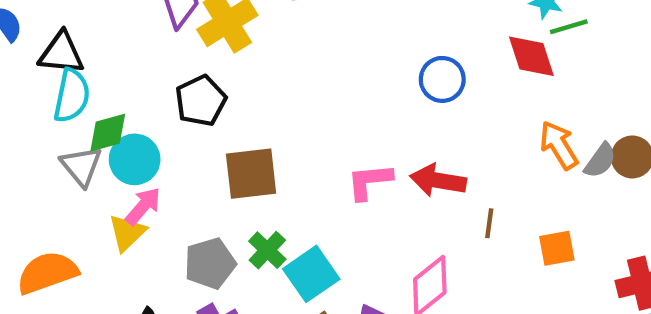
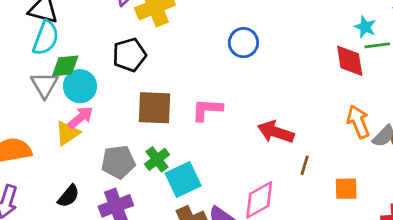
blue circle: (442, 79) -> (243, 43), moved
pink L-shape: (369, 181) -> (207, 110), moved

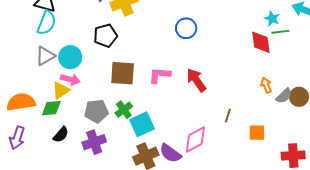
green diamond: (65, 66) -> (51, 108), moved
gray triangle: (44, 85) -> (45, 56), turned 30
pink arrow: (81, 118) -> (70, 79), turned 54
orange arrow: (358, 122) -> (266, 85), size x0.7
red arrow: (276, 132) -> (196, 80), moved, turned 35

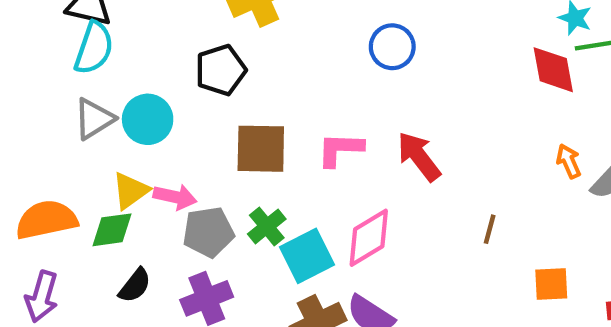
pink arrow: (70, 79) -> (175, 197), moved
orange square: (257, 133) -> (551, 284), moved
pink diamond: (195, 139) -> (369, 238), moved

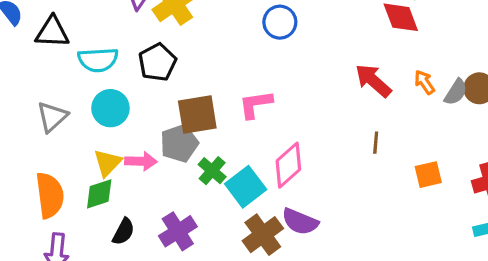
cyan semicircle: (94, 48) -> (98, 60), moved, turned 78
gray triangle: (94, 119) -> (52, 117), moved
red arrow: (419, 156) -> (373, 81), moved
orange semicircle: (46, 220) -> (50, 195), turned 105
gray pentagon: (208, 232) -> (179, 143), moved

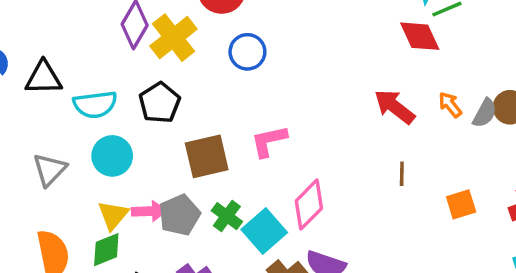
blue circle: (280, 22) -> (247, 52), moved
gray pentagon: (179, 143) -> (179, 215), moved

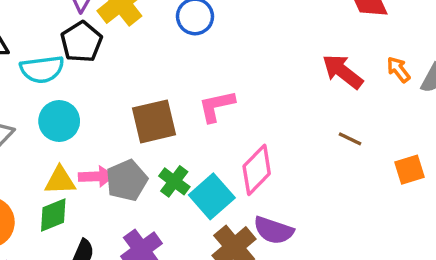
black pentagon: (160, 103) -> (81, 42), moved
brown line: (402, 174) -> (350, 139), turned -65
yellow triangle: (113, 215) -> (60, 181), turned 48

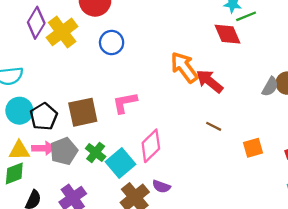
black pentagon: (81, 42) -> (44, 117), moved
orange arrow: (399, 70) -> (184, 67), moved, size x1.8
purple semicircle: (274, 230) -> (161, 186), size x0.7

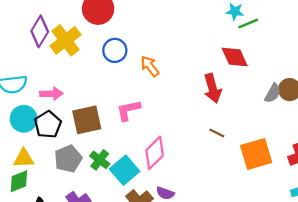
red diamond: (227, 34) -> (235, 57), moved
orange arrow: (184, 67) -> (150, 66), moved, size x0.7
red arrow: (210, 81) -> (212, 88), turned -144
pink arrow: (43, 148) -> (51, 94), moved
orange square: (253, 148) -> (256, 154), size x1.6

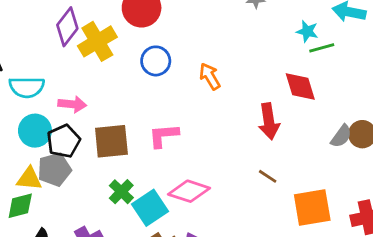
orange arrow: (150, 66) -> (210, 76), moved
pink diamond: (155, 153) -> (189, 191), turned 56
gray pentagon: (68, 159) -> (54, 170), moved

